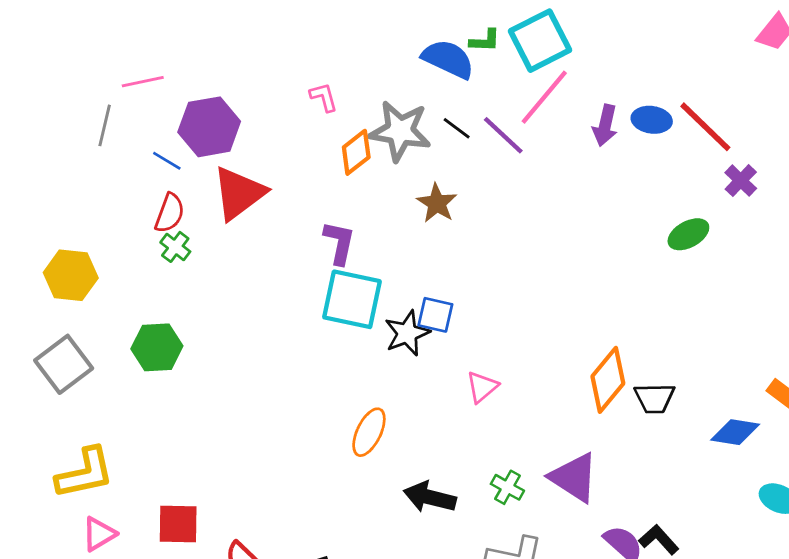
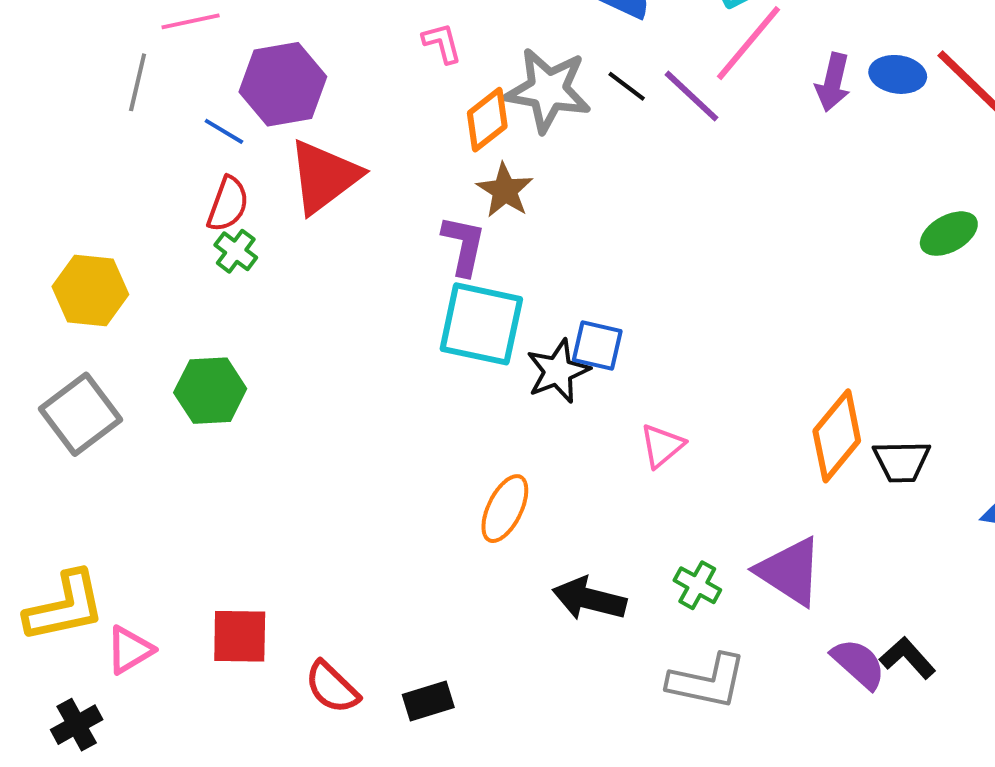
brown star: (437, 203) -> (505, 190), moved
yellow L-shape: (85, 473) -> (65, 607), moved

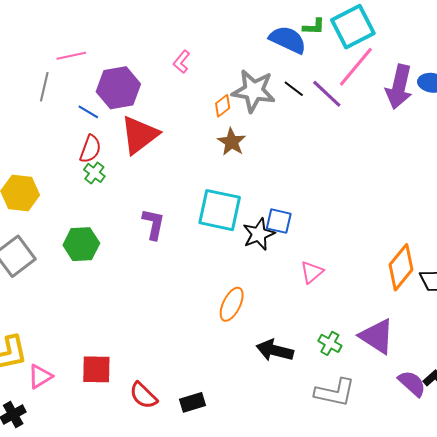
pink L-shape: (442, 43) -> (182, 62), moved, turned -125
purple arrow: (833, 82) -> (399, 87), size x1.5
orange diamond: (487, 120) -> (223, 106), size x0.7
purple L-shape: (464, 245) -> (153, 224), moved

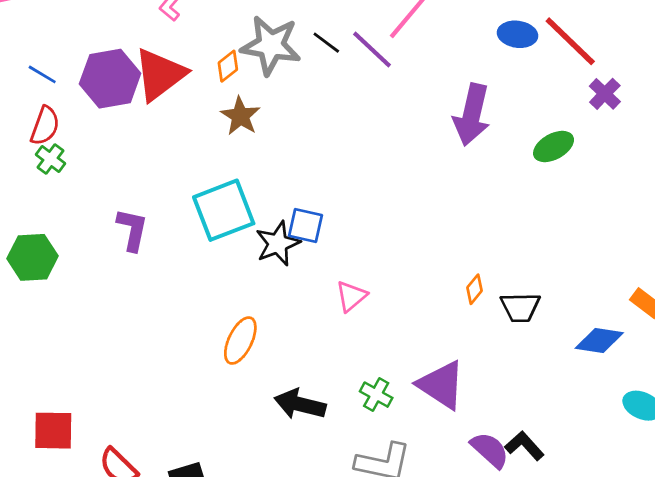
purple arrow: (399, 87) -> (472, 115), moved
purple hexagon: (118, 88) -> (110, 79), moved
red triangle: (139, 135) -> (160, 74), moved
cyan square: (220, 210) -> (224, 210), turned -33
orange diamond: (401, 267) -> (475, 289), size x0.5

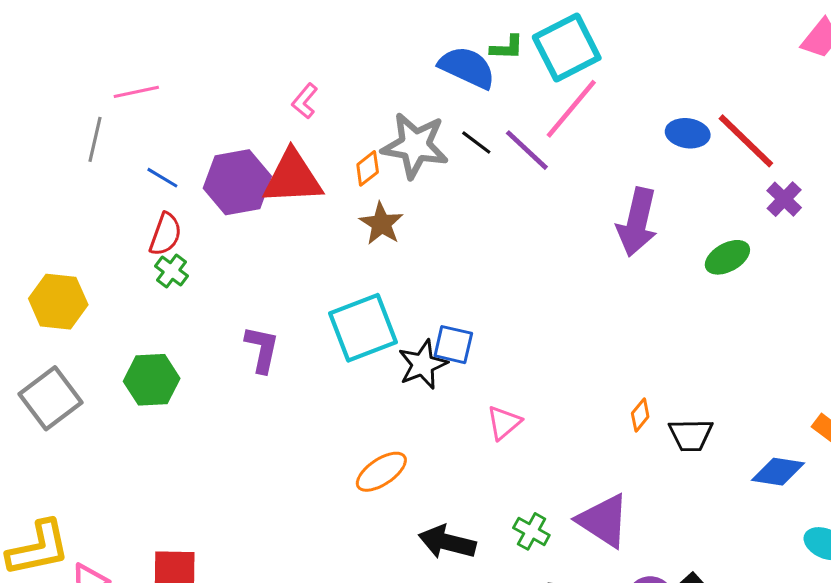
red triangle: (160, 74) -> (293, 178), turned 34
orange ellipse: (240, 341) -> (381, 472), turned 30

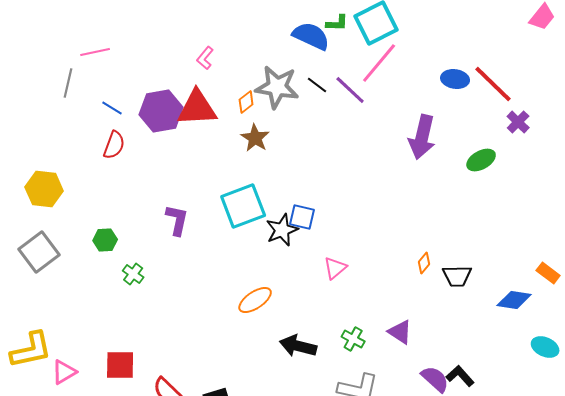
green cross: (172, 271) -> (133, 274), moved
green hexagon: (152, 380) -> (105, 240), size x0.7
purple triangle: (603, 521) -> (400, 332), size x0.7

